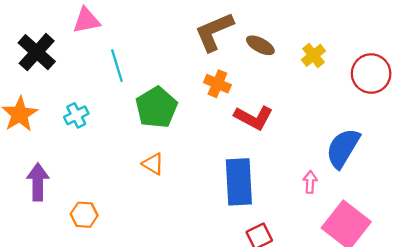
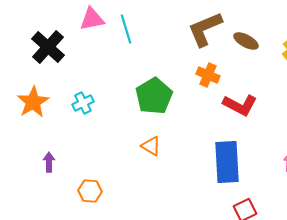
cyan line: (117, 66) -> (126, 29), moved
purple arrow: (38, 182) -> (49, 162), size x0.6

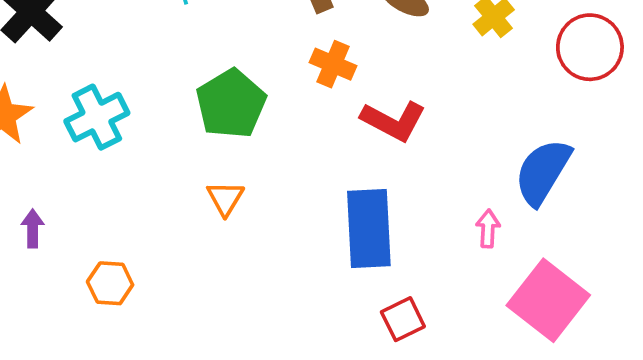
cyan cross: (83, 103) -> (97, 117), size x1.5
orange triangle: (151, 146) -> (225, 198), turned 30

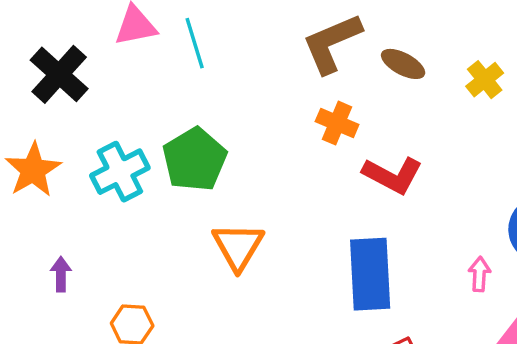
green pentagon: (231, 104) -> (195, 159), moved
orange triangle: (225, 198) -> (238, 246), size x1.5

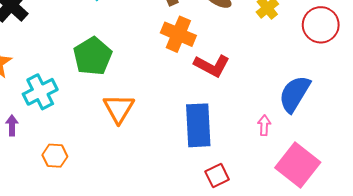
orange cross: (337, 123) -> (178, 34), size x1.4
cyan cross: (120, 172) -> (40, 92), moved

